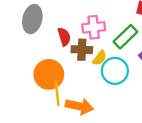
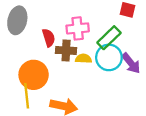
yellow semicircle: (100, 58) -> (83, 59), turned -126
cyan circle: (115, 71) -> (109, 57), moved
yellow line: (57, 93) -> (27, 96), moved

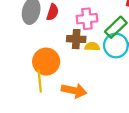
red semicircle: (49, 38) -> (53, 12), moved, turned 35

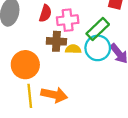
red semicircle: (53, 12) -> (45, 13), moved
yellow line: (40, 81) -> (30, 96), moved

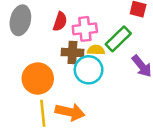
cyan circle: (98, 48) -> (89, 70), moved
yellow semicircle: (73, 49) -> (96, 50), moved

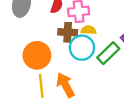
green rectangle: (118, 39) -> (108, 53), moved
orange arrow: (70, 112) -> (65, 85), turned -130

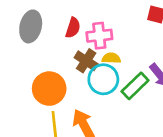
brown cross: (68, 32) -> (86, 61), turned 30

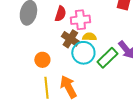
orange circle: (49, 89) -> (42, 60), size x0.6

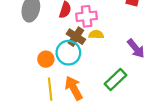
cyan circle: (83, 53) -> (68, 53), moved
green rectangle: (107, 58) -> (115, 79), moved

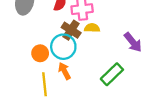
orange arrow: (74, 88) -> (64, 71), moved, size x0.7

